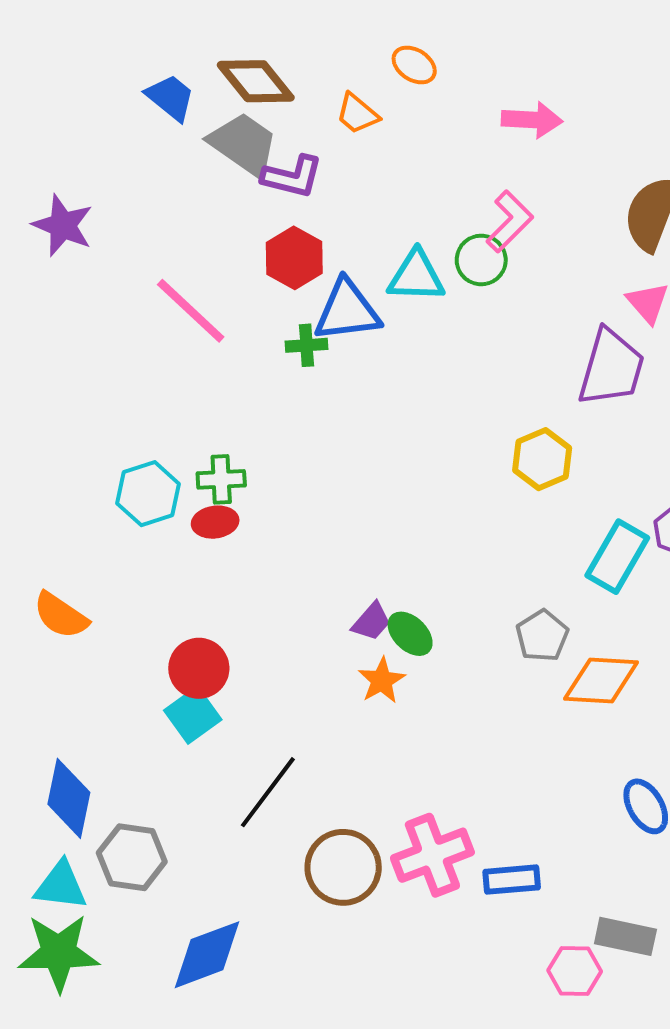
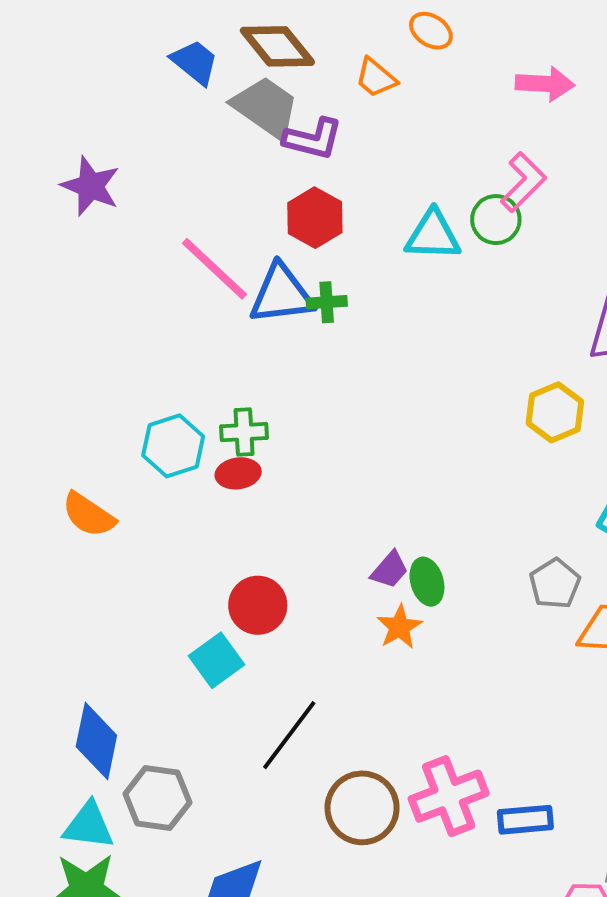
blue triangle: (347, 311) -> (281, 294), moved
orange semicircle: (61, 615) -> (89, 515), moved
green ellipse: (410, 634) -> (427, 582), turned 30
red circle: (199, 668) -> (258, 605), moved

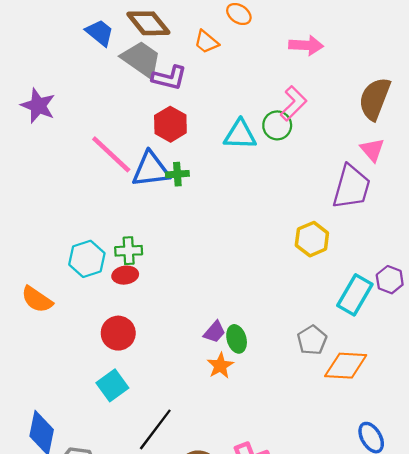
red circle: (258, 605) -> (118, 333), moved

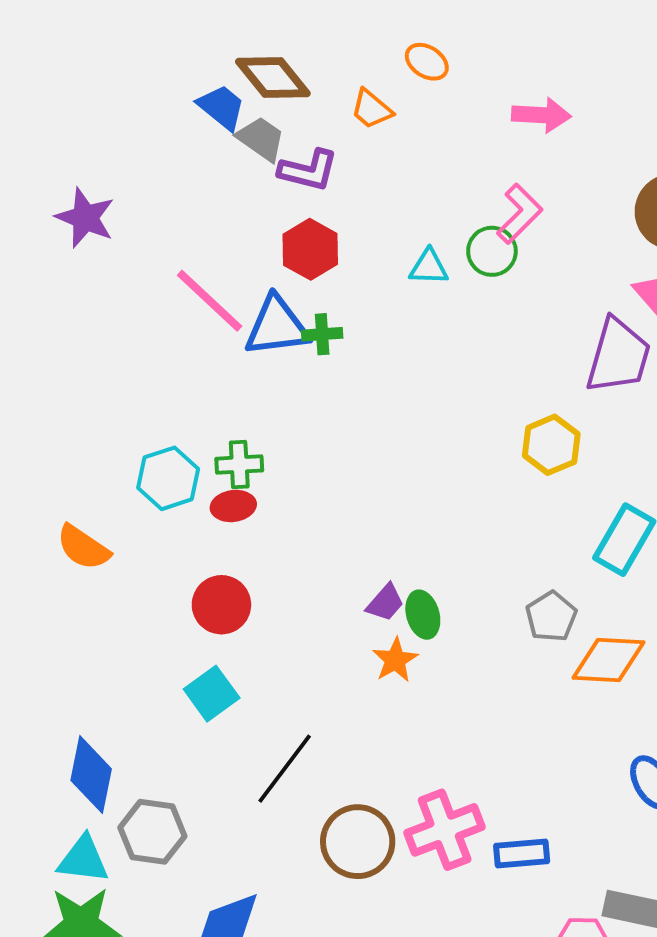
blue trapezoid: (100, 33) -> (221, 107), moved
gray trapezoid: (141, 59) -> (261, 139), size x0.7
cyan triangle: (240, 135) -> (429, 267), size x0.7

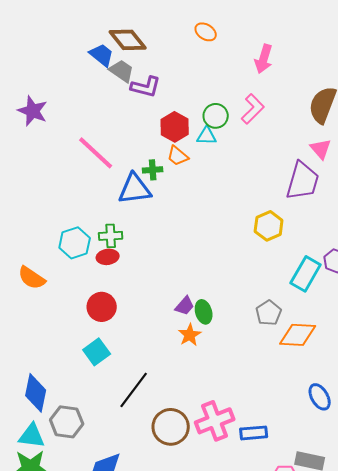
orange trapezoid: (372, 109) -> (178, 156), moved
pink arrow: (541, 115) -> (264, 59), turned 104
red hexagon: (310, 249) -> (175, 127), moved
green circle: (492, 251) -> (216, 116), moved
blue triangle: (277, 326) -> (135, 189), moved

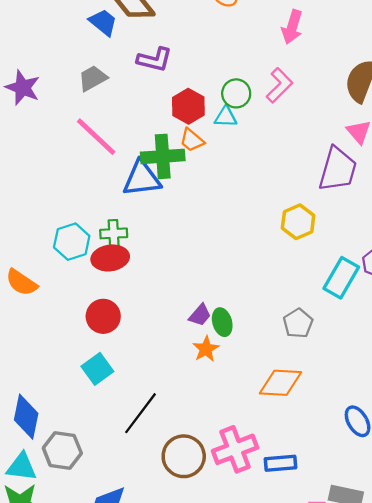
gray trapezoid: (122, 71) -> (93, 78), moved, turned -64
green cross: (153, 170) -> (163, 156), size x1.8
red ellipse: (108, 257) -> (110, 258), size x1.4
orange diamond: (298, 335) -> (281, 383), moved

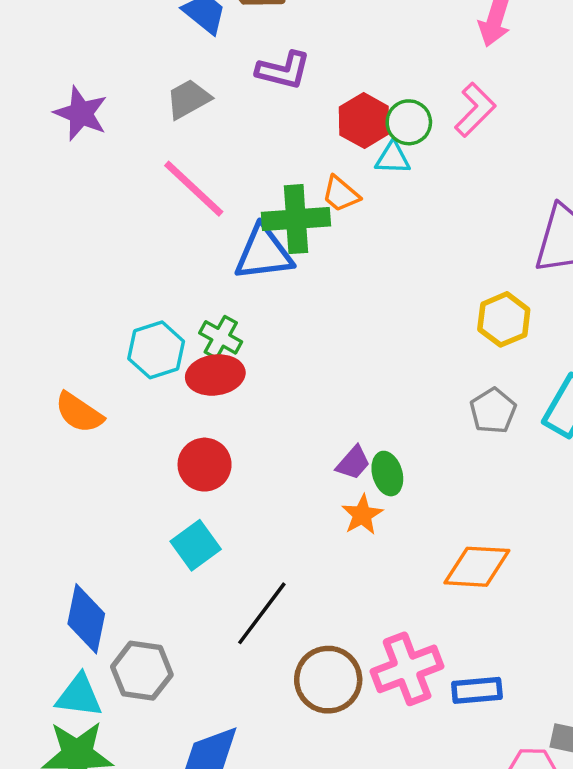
red hexagon: (188, 106) -> (364, 121), moved
green cross: (114, 233) -> (221, 337), turned 32
gray pentagon: (298, 323) -> (493, 411), moved

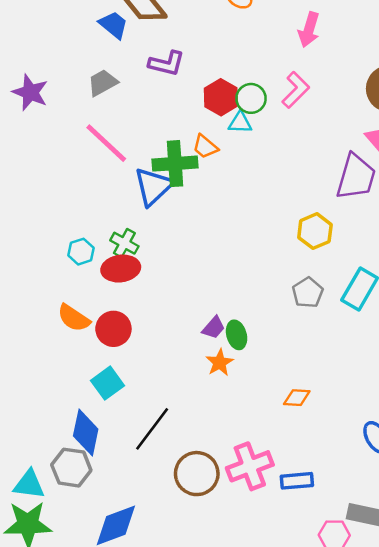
blue triangle: (264, 253) -> (153, 186), turned -36
cyan hexagon: (156, 350) -> (81, 252), size x0.7
orange semicircle: (79, 413) -> (74, 318), moved
orange diamond: (477, 567) -> (297, 398), size x0.6
blue diamond: (86, 619) -> (86, 433), moved

